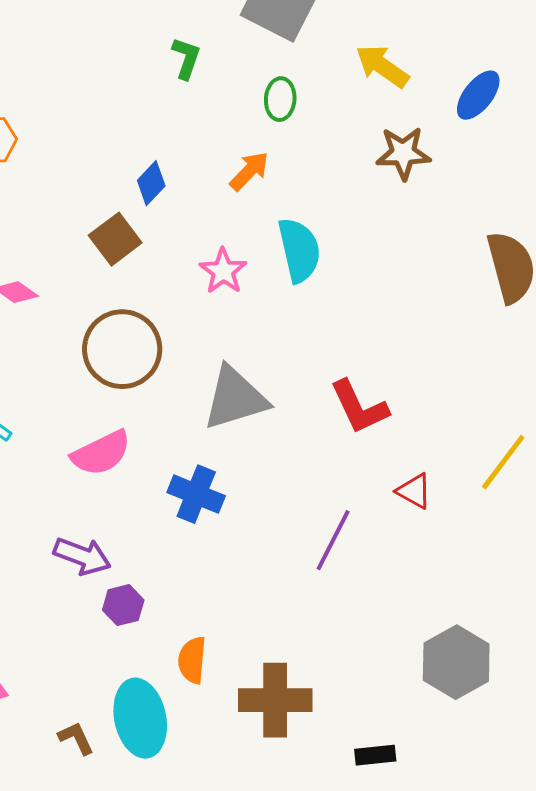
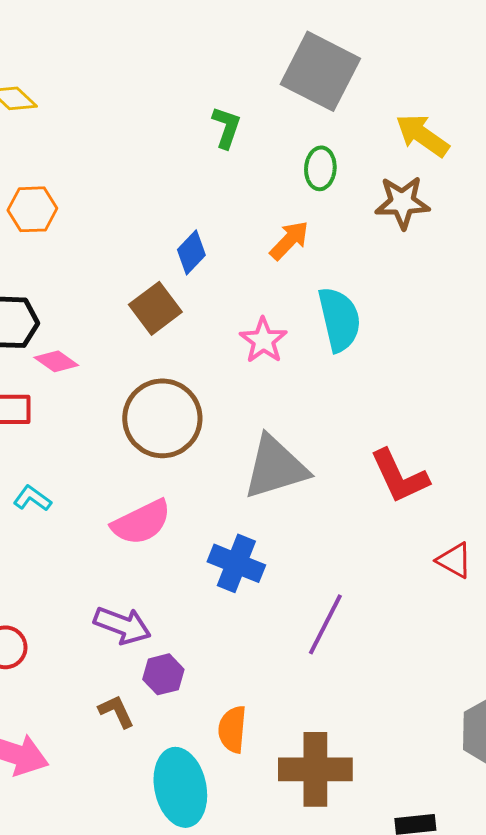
brown star: (403, 153) -> (402, 202), moved
purple line: (333, 540) -> (325, 624), moved
brown L-shape: (76, 738) -> (116, 711), moved

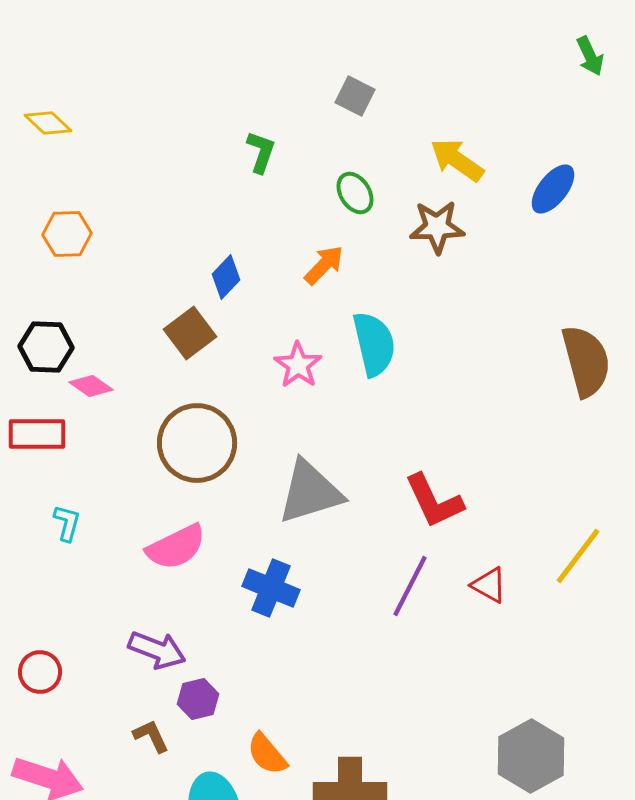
gray square: (320, 71) -> (355, 96), size x0.5
green ellipse: (320, 168) -> (355, 193), turned -36
cyan L-shape: (32, 498) -> (67, 523), turned 69
purple line: (325, 624) -> (410, 586), moved
orange semicircle: (232, 729) -> (267, 754), turned -45

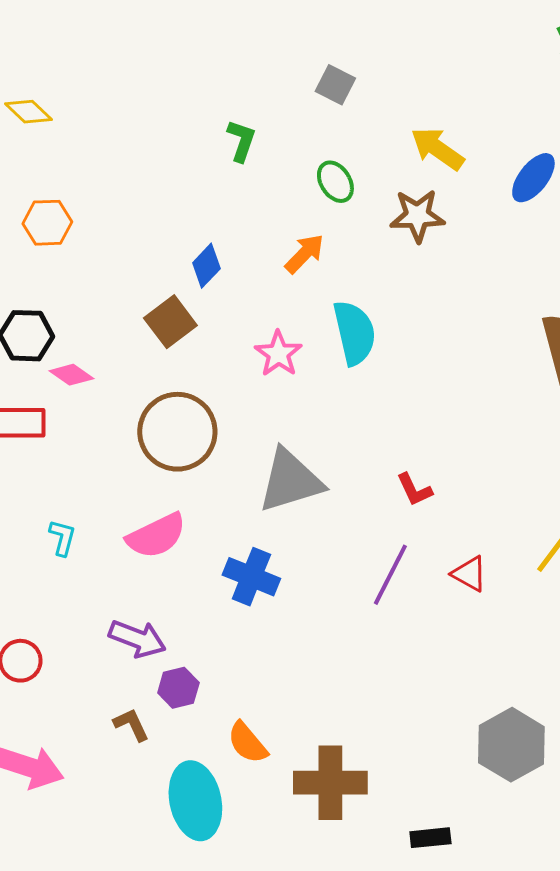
red L-shape: (434, 501) -> (414, 490), size x0.6
cyan L-shape: (67, 523) -> (62, 538), moved

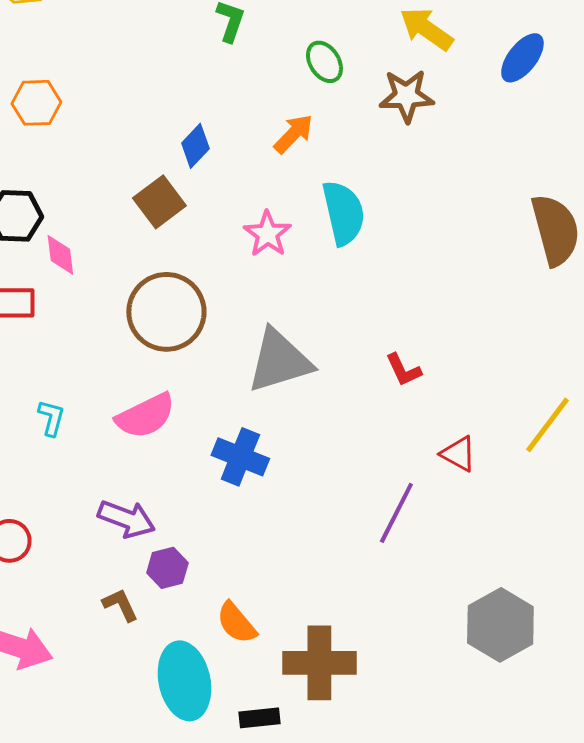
pink diamond: (71, 375) -> (60, 255), turned 48
purple line: (390, 575) -> (396, 513), moved
black rectangle: (430, 838) -> (259, 718), moved

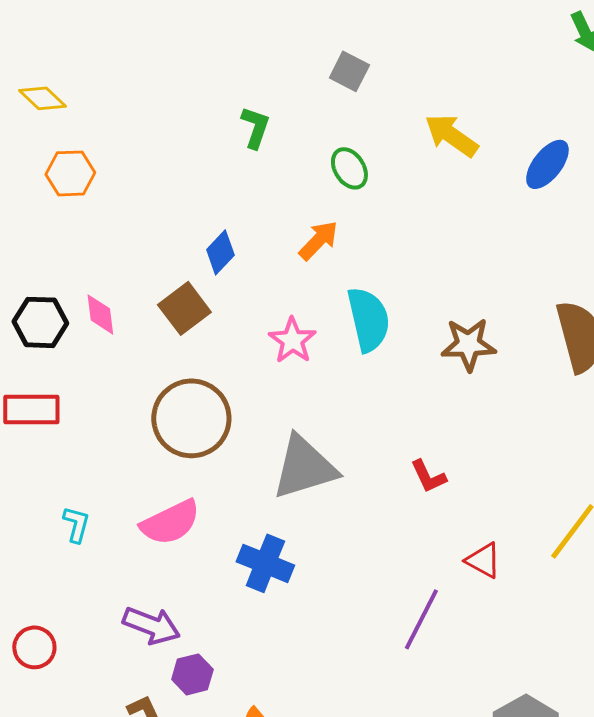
brown star: (406, 96) -> (468, 344), moved
orange hexagon: (36, 103) -> (70, 173), moved
pink diamond: (60, 255) -> (100, 314), moved

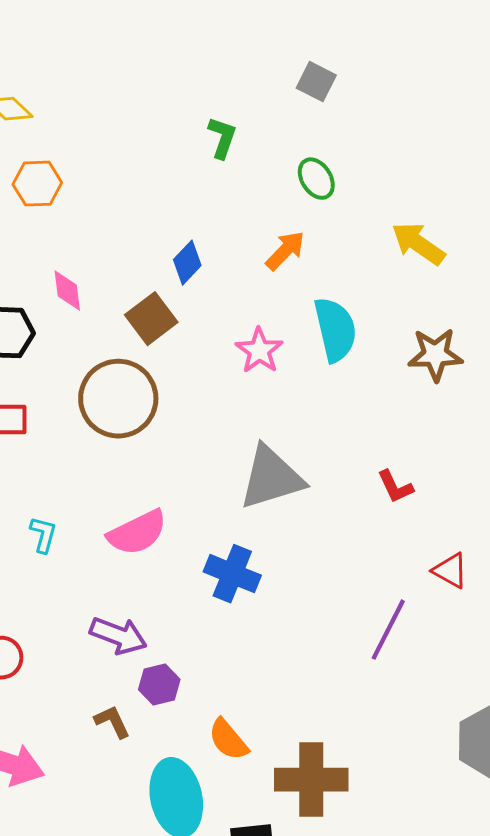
yellow arrow: (451, 135) -> (418, 244), moved
pink diamond: (100, 314) -> (67, 291), moved
brown circle: (191, 418) -> (118, 399), moved

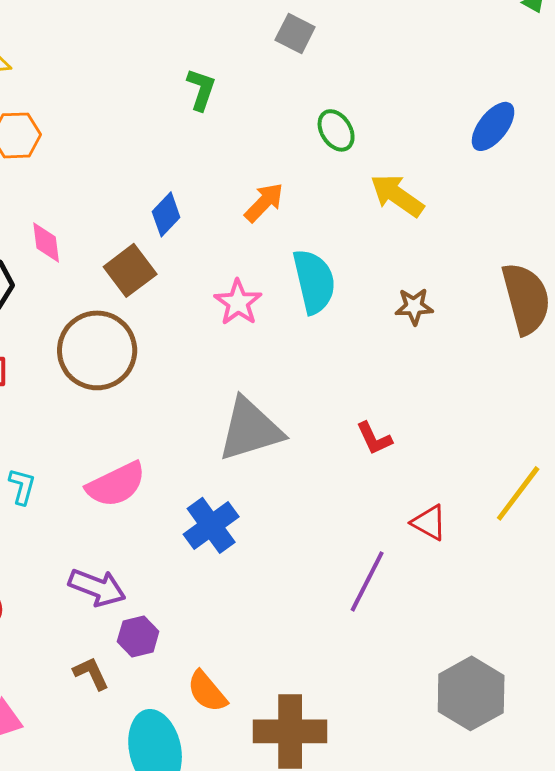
green ellipse: (316, 179) -> (336, 130), moved
brown star: (435, 355) -> (414, 306), size x0.7
blue cross: (232, 574) -> (211, 525), turned 32

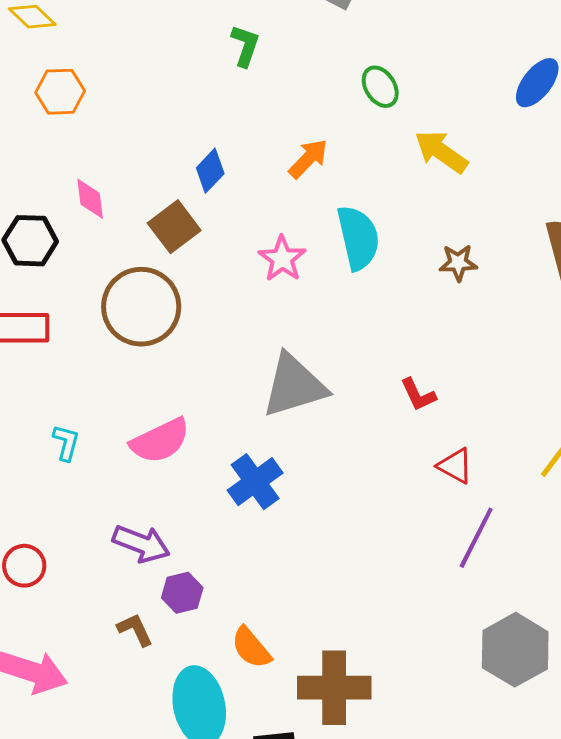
red triangle: (429, 522) -> (455, 466), moved
purple line: (367, 581) -> (476, 538), moved

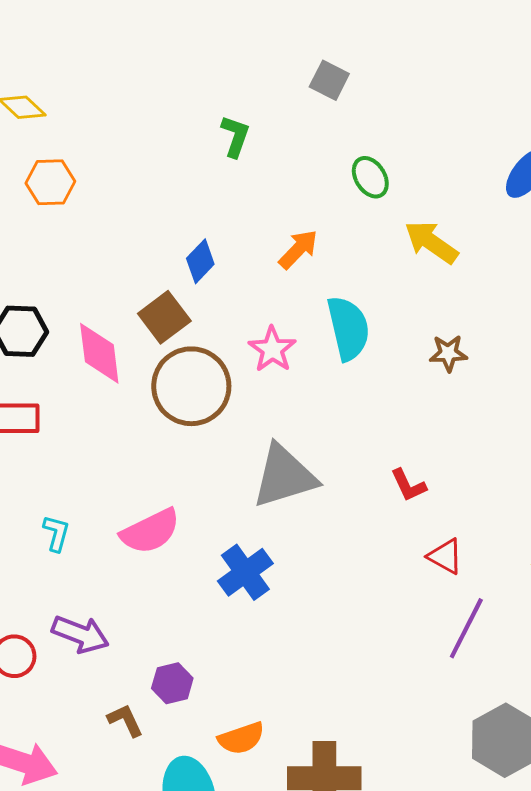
pink diamond: (90, 199) -> (99, 353), moved, size x1.5
brown circle: (141, 307) -> (191, 386), moved
purple arrow: (141, 544) -> (80, 634), moved
orange semicircle: (251, 648) -> (241, 738), turned -69

